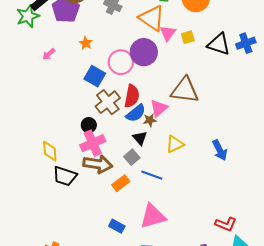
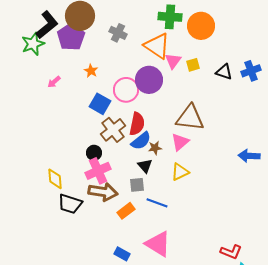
black triangle: (219, 44) -> (224, 72), size x0.7
pink triangle: (159, 108) -> (180, 142), moved
blue arrow: (220, 150) -> (249, 156), moved, turned 120
gray square: (132, 157) -> (137, 185), turned 35
pink triangle: (153, 216) -> (158, 244), turned 48

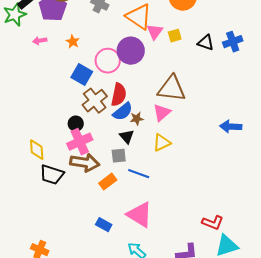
pink arrow: (54, 82) -> (40, 41), moved, turned 32

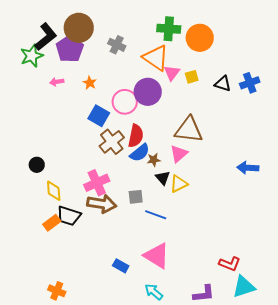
black circle: (76, 124) -> (37, 165), moved
black triangle: (127, 137) -> (163, 178), moved
orange rectangle: (108, 182) -> (52, 223), moved

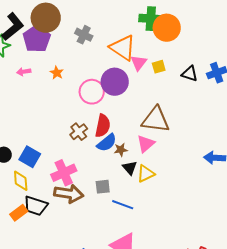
green cross: (169, 29) -> (151, 19), moved
blue square: (99, 116) -> (30, 157), moved
brown cross: (112, 142) -> (79, 132), size x0.7

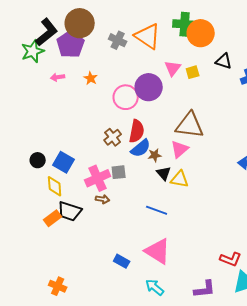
orange triangle: (123, 48) -> (148, 36), moved
black triangle: (190, 74) -> (224, 61), moved
yellow triangle: (146, 174) -> (180, 179), turned 36
gray square: (103, 187) -> (119, 172), moved
brown arrow: (69, 194) -> (103, 199), size x0.5

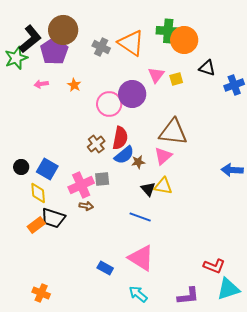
black triangle: (164, 173) -> (148, 189), moved

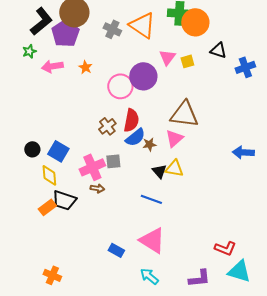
green star: (16, 58) -> (29, 51), moved, size x0.6
pink arrow: (41, 84) -> (52, 66), size x1.5
cyan triangle: (228, 289) -> (239, 271), turned 35

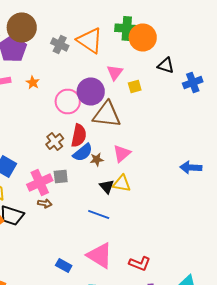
yellow square: (187, 61) -> (135, 86), moved
brown triangle: (184, 114) -> (107, 114), moved
red L-shape: (225, 248) -> (140, 264), moved

